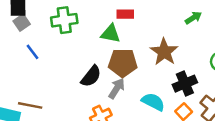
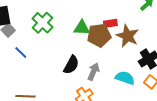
red rectangle: (125, 14) -> (110, 23), moved
green cross: (64, 20) -> (42, 23), turned -30
brown pentagon: (123, 63) -> (99, 35), moved

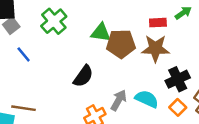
red rectangle: (110, 23) -> (158, 23), moved
brown star: (127, 36) -> (155, 48), turned -30
gray arrow: (94, 72) -> (119, 100), moved

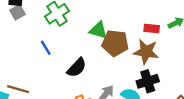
blue line: (24, 54) -> (46, 48), moved
black cross: (178, 79) -> (148, 81), moved

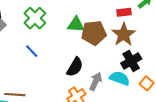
brown star: (146, 52) -> (124, 34), turned -30
black semicircle: (77, 68) -> (75, 67), moved

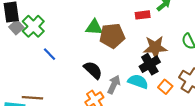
green cross: (35, 18) -> (33, 26), moved
brown star: (124, 34) -> (155, 48), moved, turned 30
black semicircle: (75, 67) -> (93, 70), turned -78

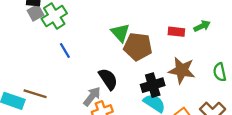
green triangle: (94, 27) -> (120, 33), turned 30
black cross: (150, 64) -> (153, 85), moved
gray arrow: (114, 85) -> (92, 96), moved

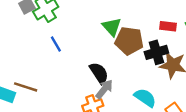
black cross: (153, 85) -> (156, 52), moved
gray arrow: (92, 96) -> (104, 89), moved

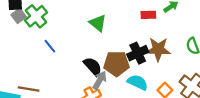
brown pentagon: (129, 41) -> (116, 64), moved
black cross: (156, 52) -> (138, 53), moved

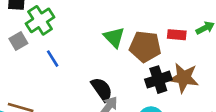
gray square: (19, 16) -> (18, 41), moved
brown pentagon: (116, 64) -> (145, 47), moved

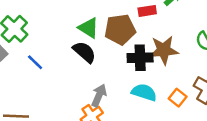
black cross: (158, 80) -> (140, 58), turned 30
black semicircle: (102, 89) -> (84, 52), moved

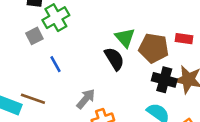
blue line: (35, 62) -> (56, 64), moved
gray arrow: (99, 95) -> (86, 99), moved

